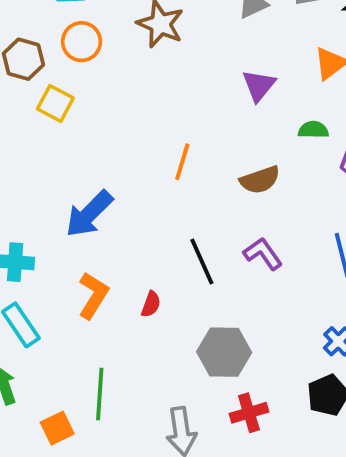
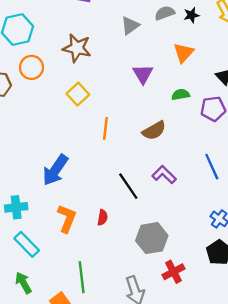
yellow square: (55, 103) -> (78, 94), moved, turned 30

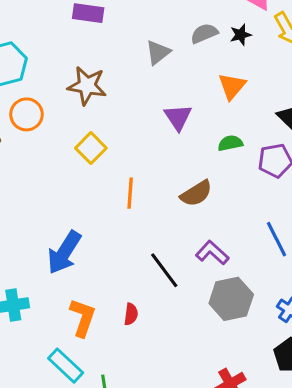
gray hexagon: (152, 238) -> (231, 299), moved
cyan rectangle: (27, 244) -> (66, 366), moved

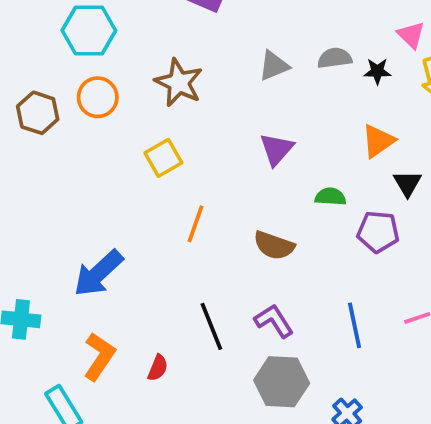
orange triangle: (232, 86) -> (378, 141), moved
brown semicircle: (196, 193) -> (274, 245), turned 36

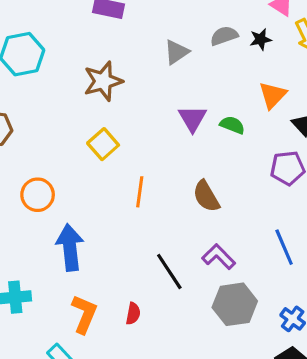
brown star: (179, 83) -> (103, 81), turned -30
orange circle: (98, 97) -> (38, 195), moved
green semicircle: (330, 197) -> (232, 125), moved, turned 30
brown semicircle: (274, 245) -> (206, 196), turned 52
blue arrow: (98, 273) -> (70, 247), turned 138

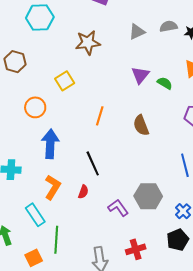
yellow square: (103, 144) -> (65, 81), moved
purple L-shape: (219, 257) -> (118, 208), moved
black line: (169, 271) -> (93, 163), moved

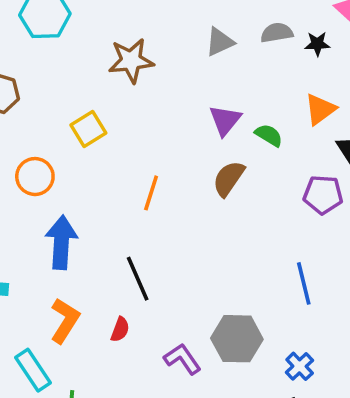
brown semicircle: (141, 125) -> (229, 179), moved, turned 55

